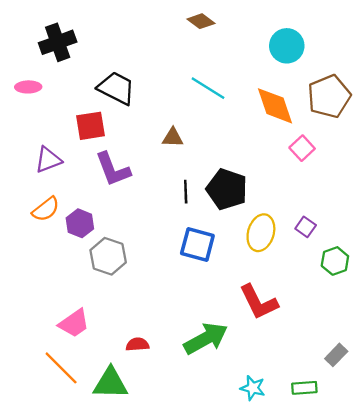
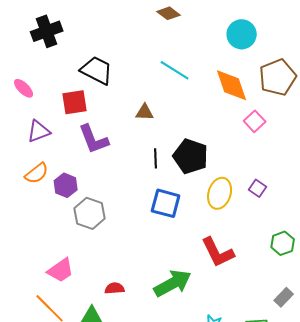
pink ellipse: (28, 87) -> (24, 88), moved, turned 45
green hexagon: (335, 261) -> (283, 243), moved

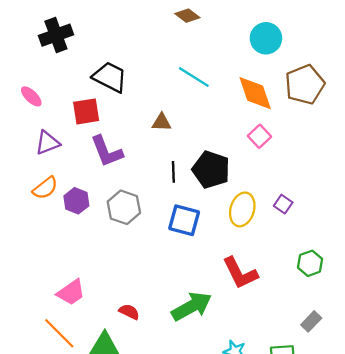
pink square: (255, 121) -> (259, 136), moved
gray hexagon: (90, 213) -> (124, 207), moved
red semicircle: (115, 288) -> (129, 312), turned 30

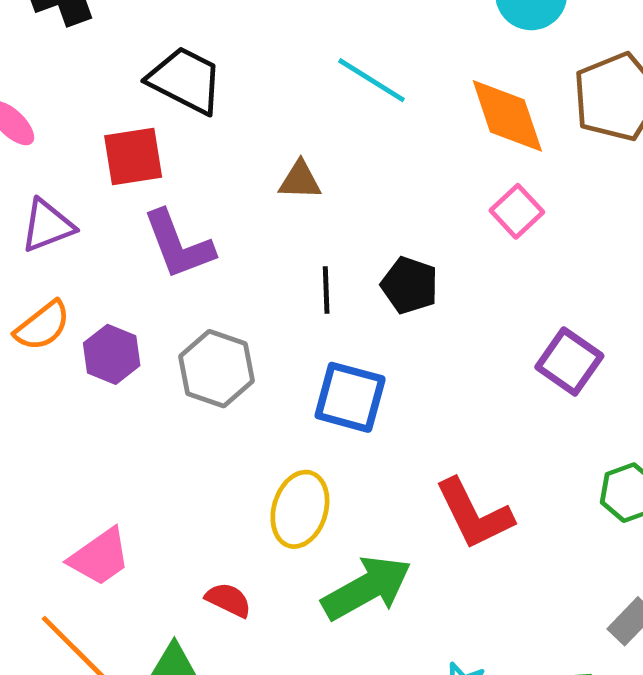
black pentagon: (211, 170) -> (410, 285), size x0.7
purple square: (283, 204) -> (569, 362), size x1.5
yellow ellipse: (242, 209) -> (300, 509), moved

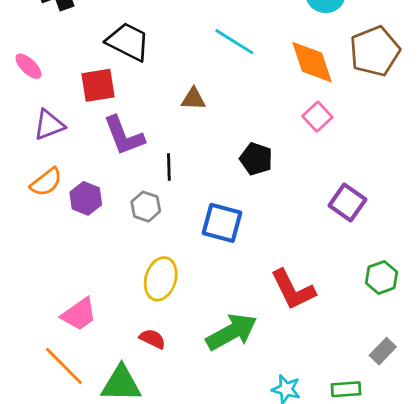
black line: (326, 290) -> (169, 167), moved
gray hexagon: (217, 369) -> (146, 207), size x0.7
yellow ellipse: (300, 509) -> (161, 279), moved

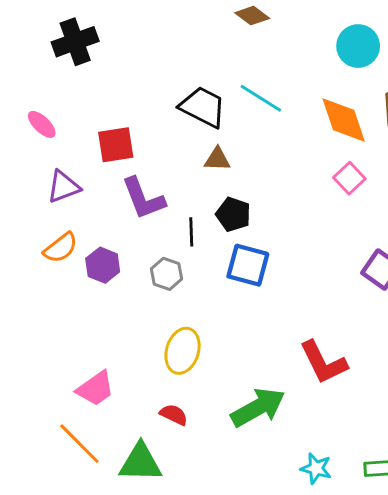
black trapezoid: (128, 42) -> (203, 107), moved
black pentagon: (256, 159) -> (233, 214), moved
blue square: (222, 223) -> (248, 265), moved

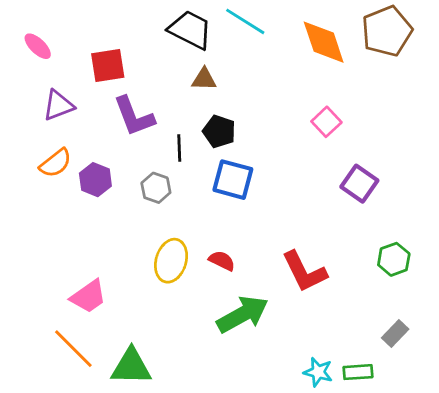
pink square: (349, 178) -> (326, 122), moved
red semicircle: (174, 415) -> (222, 261), moved
cyan star: (316, 468) -> (318, 372), moved

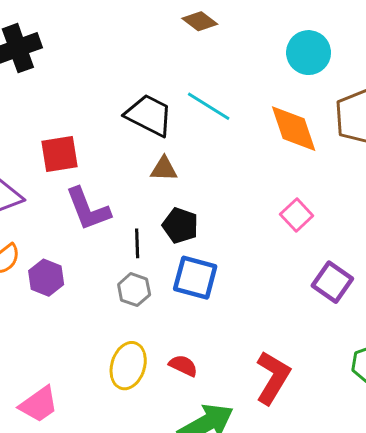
gray hexagon: (156, 188) -> (134, 290), moved
red L-shape: (304, 272) -> (273, 378), turned -123

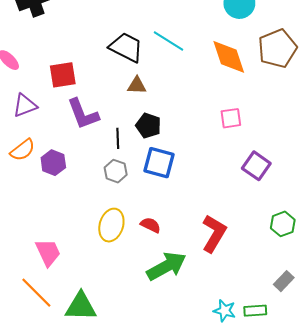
pink square: (297, 215) -> (231, 118), turned 35
pink trapezoid: (39, 404) -> (48, 253), turned -80

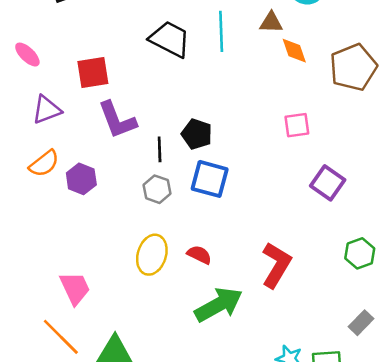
cyan line: (169, 41) -> (221, 31), turned 56
brown pentagon: (277, 48) -> (353, 67), moved
orange diamond: (229, 57) -> (294, 51), size x0.6
brown triangle: (137, 85) -> (271, 22), moved

